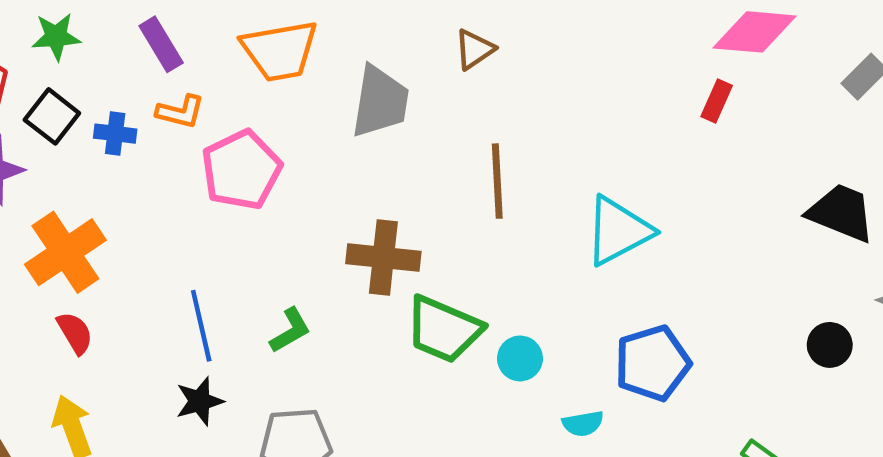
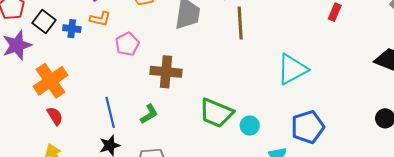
pink pentagon: (241, 170) -> (127, 44), size x0.7
brown line: (497, 181) -> (240, 23), moved
brown cross: (383, 257) -> (166, 72), moved

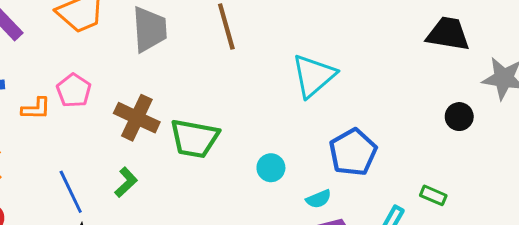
orange L-shape: (100, 19) -> (36, 109), moved
brown cross: (166, 72) -> (137, 118), turned 32
green trapezoid: (216, 113) -> (194, 138), moved

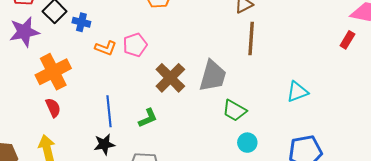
gray trapezoid: (149, 29) -> (213, 76), moved
cyan triangle: (314, 76) -> (297, 92), size x0.7
green trapezoid: (194, 138) -> (234, 111), moved, size x0.7

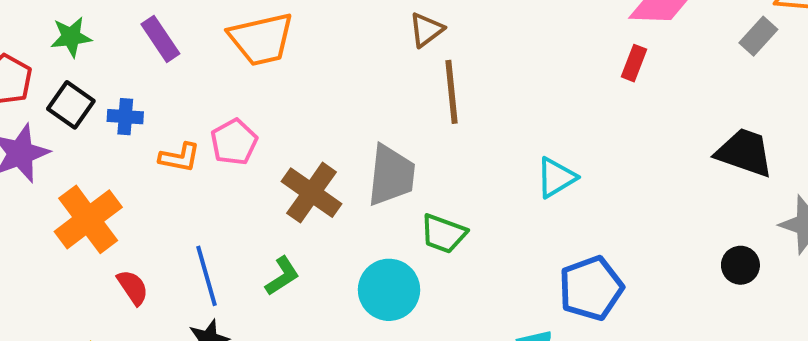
red semicircle: (53, 108) -> (133, 287), moved
cyan circle: (247, 143) -> (389, 290), moved, size x1.6

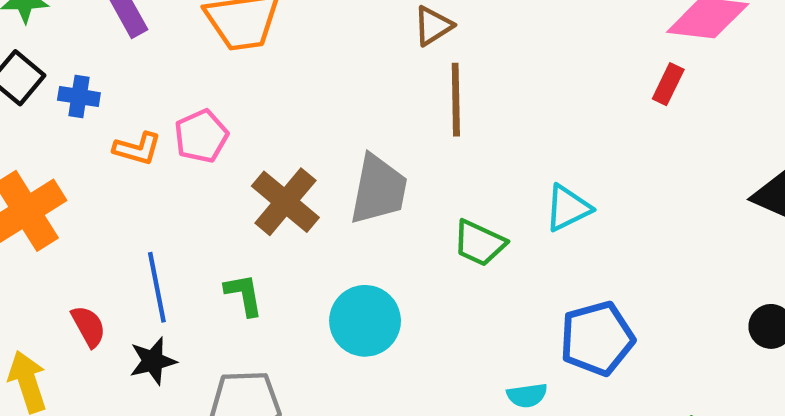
green trapezoid: (443, 234) -> (479, 243), moved
green L-shape: (282, 276) -> (244, 295), turned -72
red semicircle: (133, 287) -> (88, 326), moved

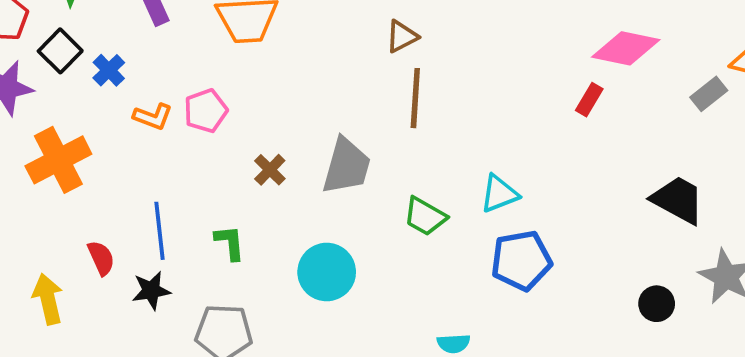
blue cross: (79, 96) -> (109, 70), turned 32
brown cross: (285, 202) -> (270, 170), size x0.6
blue pentagon: (597, 338) -> (521, 260), moved

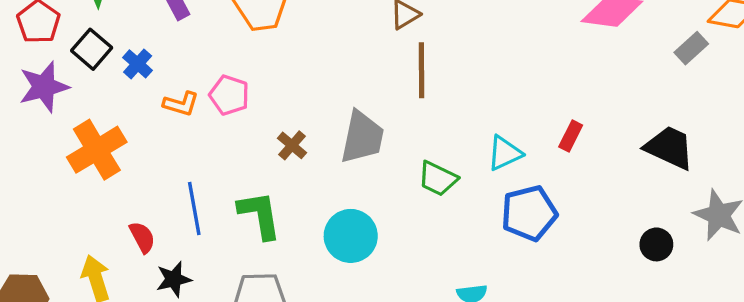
red rectangle: (589, 100) -> (571, 136), moved
pink pentagon: (206, 111) -> (229, 95), turned -30
green L-shape: (230, 243) -> (260, 215), size x1.5
black star: (151, 290) -> (174, 279), moved

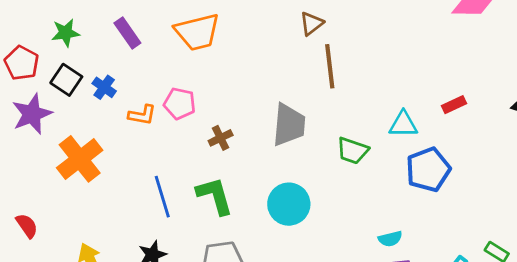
red rectangle: (571, 136) -> (454, 105), turned 45
brown cross: (292, 145) -> (221, 138), moved, turned 30
cyan triangle: (505, 153) -> (403, 124), turned 32
red semicircle: (142, 237) -> (27, 226), moved

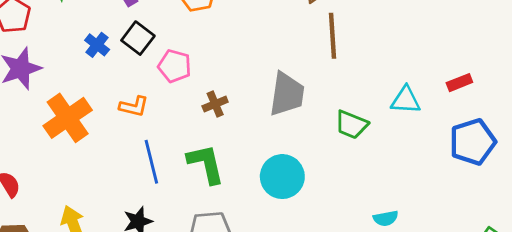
black square: (66, 80) -> (138, 38), moved
orange L-shape: (142, 115) -> (134, 106), moved
blue pentagon: (428, 170) -> (473, 142), moved

